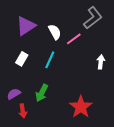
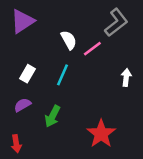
purple triangle: (26, 26) -> (22, 21), moved
purple semicircle: (14, 94) -> (22, 105), moved
red arrow: (23, 111) -> (16, 144), moved

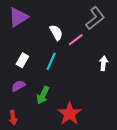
red star: (101, 134) -> (70, 114), moved

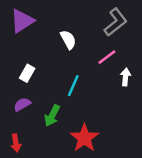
pink line: (76, 40) -> (107, 57), moved
cyan line: (51, 61) -> (73, 86), moved

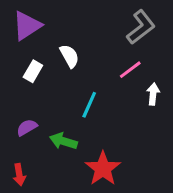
white semicircle: (68, 40) -> (69, 56), moved
white rectangle: (27, 73) -> (33, 71), moved
green arrow: (52, 116) -> (63, 141), turned 80

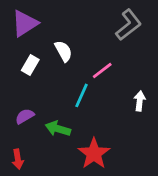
pink line: (130, 70) -> (102, 71), moved
white arrow: (153, 94) -> (140, 101), moved

